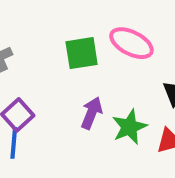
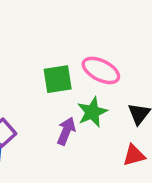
green star: (129, 127) -> (92, 112), moved

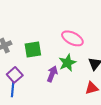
green square: (58, 79) -> (33, 50), moved

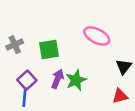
green star: (67, 63) -> (76, 80), moved
purple arrow: (52, 74) -> (58, 79), moved

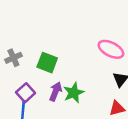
pink ellipse: (97, 36) -> (111, 49), moved
green square: (49, 49) -> (47, 63), turned 30

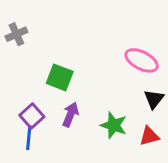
gray cross: (13, 58) -> (16, 34), moved
green star: (74, 93) -> (114, 125), moved, turned -30

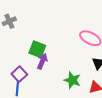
purple arrow: (70, 114) -> (42, 61), moved

